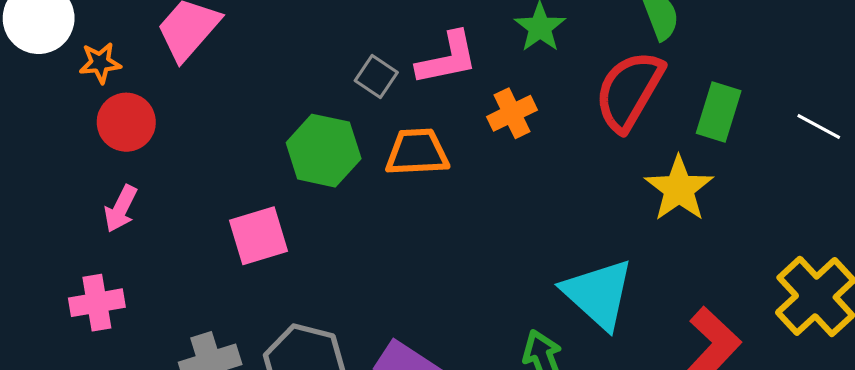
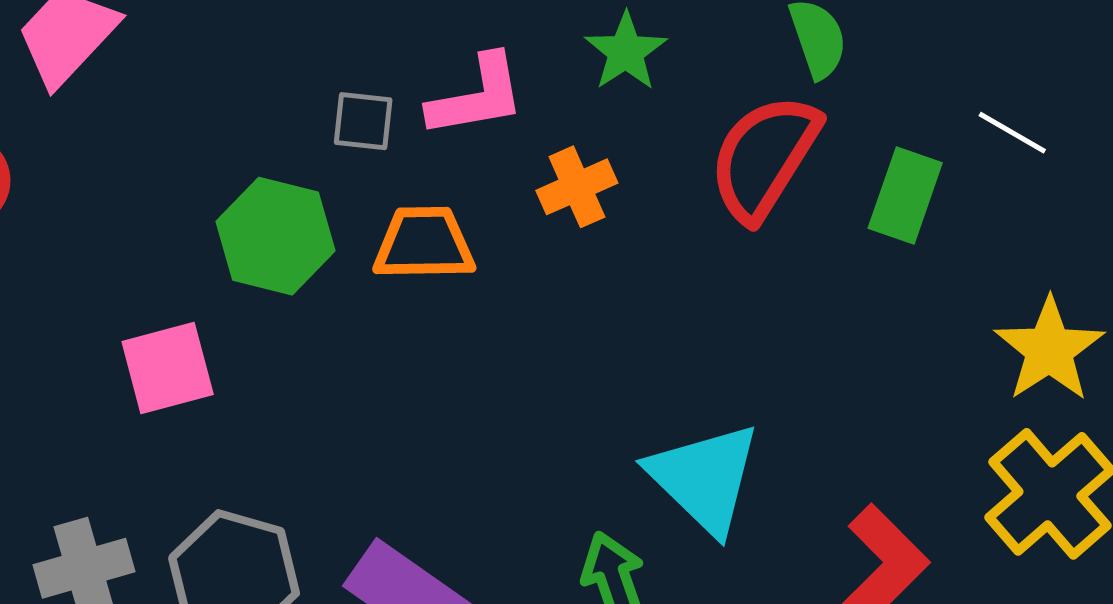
gray square: (376, 76) -> (363, 121), turned -30
white line: (819, 127) -> (1012, 133), moved
yellow star: (679, 189) -> (1049, 349), moved

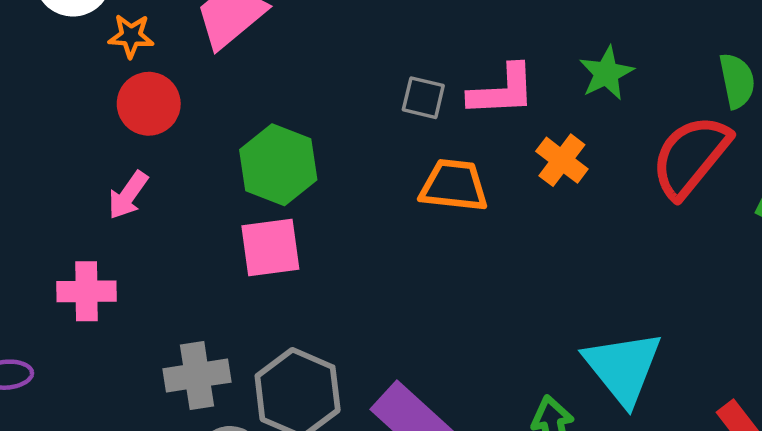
orange cross: (577, 187) -> (562, 160), turned -36
green hexagon: (276, 236) -> (278, 165), moved

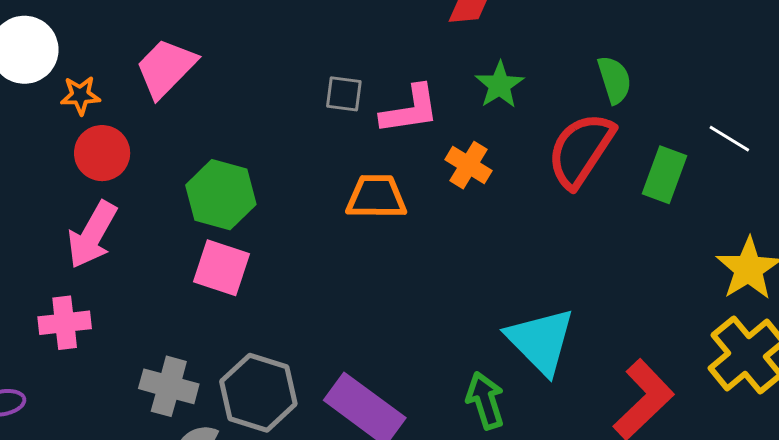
gray square: (423, 98) -> (344, 94), moved
pink arrow: (128, 195) -> (92, 235), size x1.5
pink square: (270, 248) -> (221, 268), turned 32
gray cross: (197, 375) -> (169, 386), turned 30

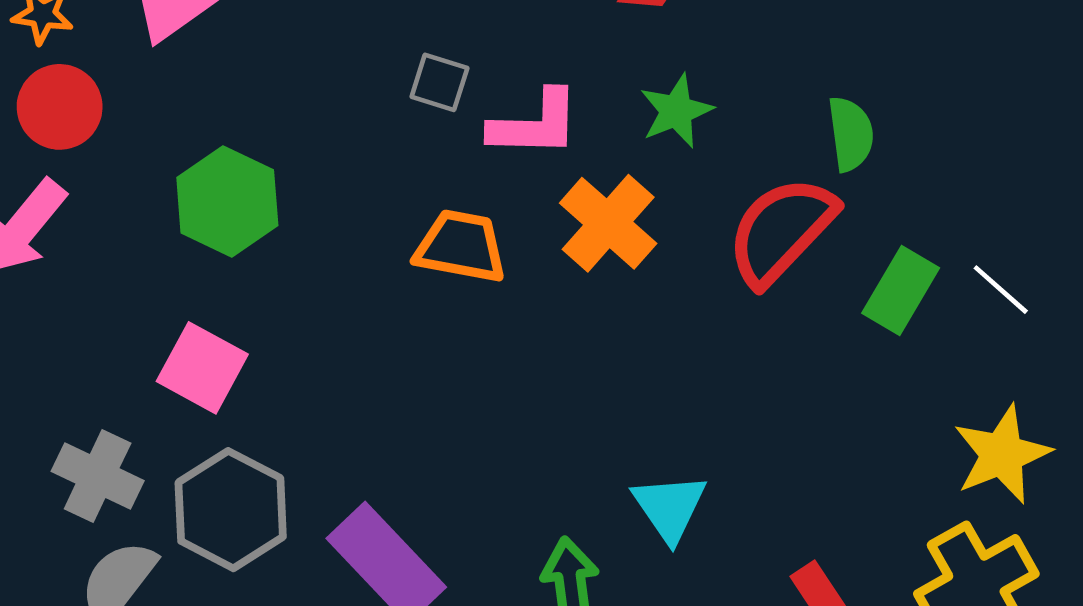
white line: (729, 139) -> (1001, 290), moved
orange cross: (469, 165) -> (608, 223), size x1.4
pink square: (221, 268) -> (202, 368), moved
cyan triangle: (541, 341) -> (670, 507), size x0.7

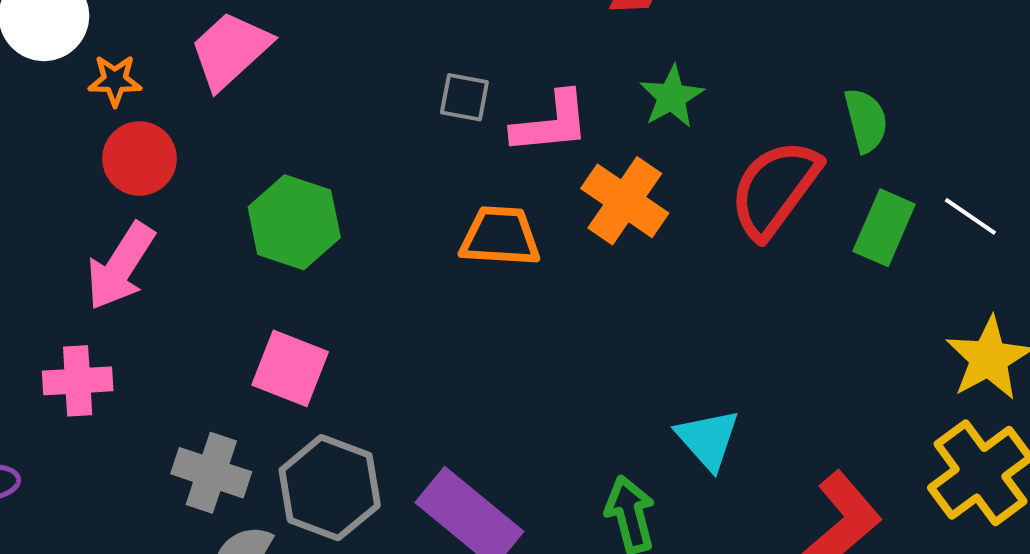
green semicircle: (851, 134) -> (866, 120), moved

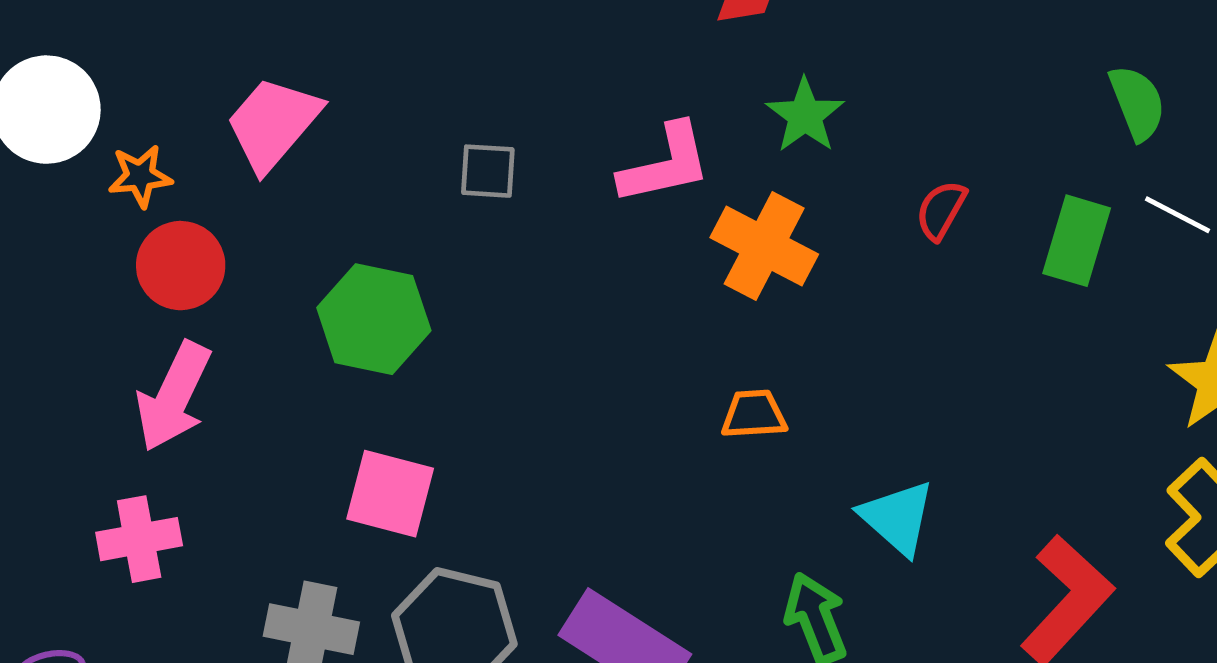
gray square: (464, 97) -> (488, 171), moved
green semicircle: (866, 120) -> (1137, 103), moved
red semicircle: (775, 189) -> (941, 210), size x0.5
orange trapezoid: (500, 236) -> (754, 414), moved, size x0.7

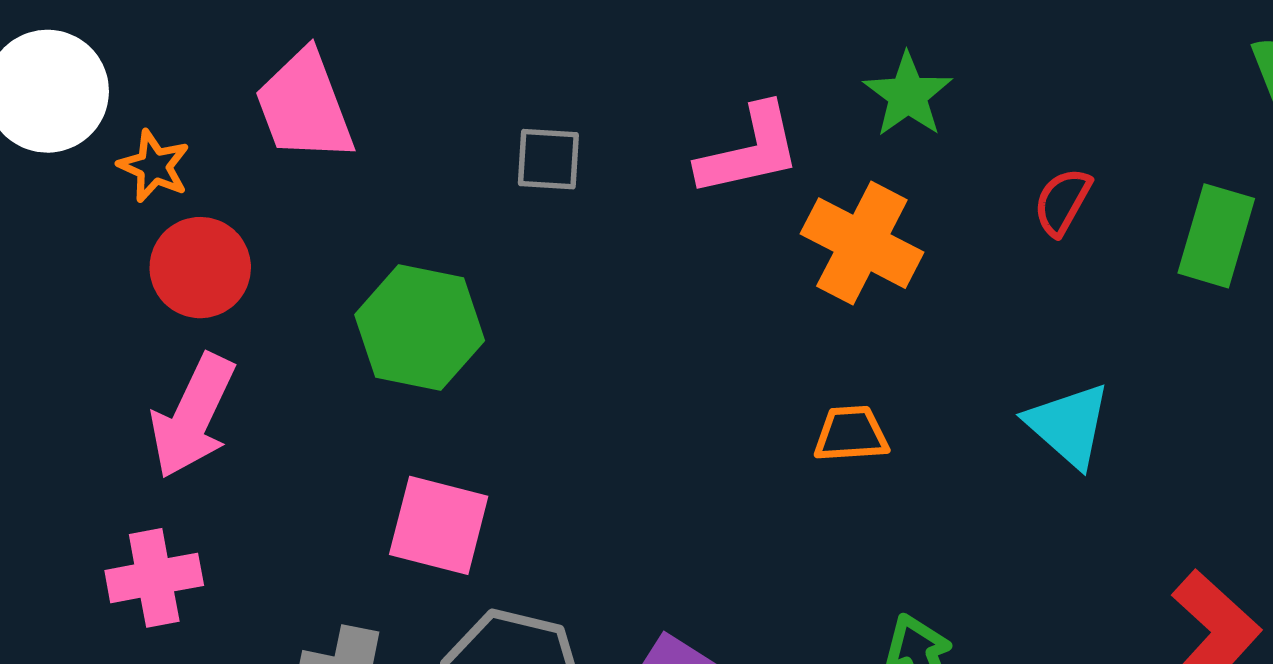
pink trapezoid: (273, 123) -> (304, 106), turned -61
orange star: (140, 176) -> (154, 166), turned 30
cyan triangle: (897, 518) -> (1068, 425), moved

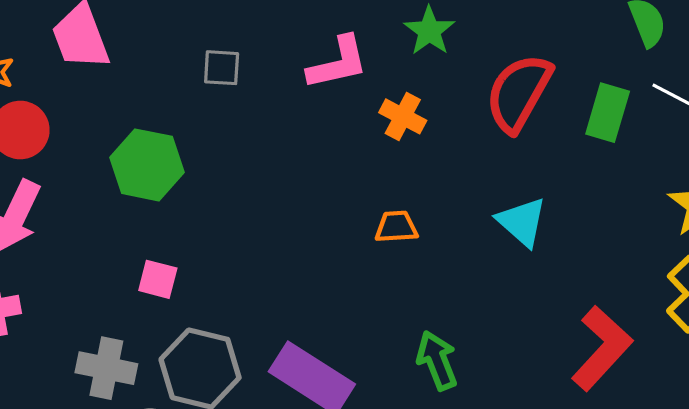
red semicircle: (1062, 202) -> (519, 93), size x2.0
orange cross: (862, 243) -> (403, 116), size x0.7
pink square: (439, 525) -> (158, 279), size x0.7

